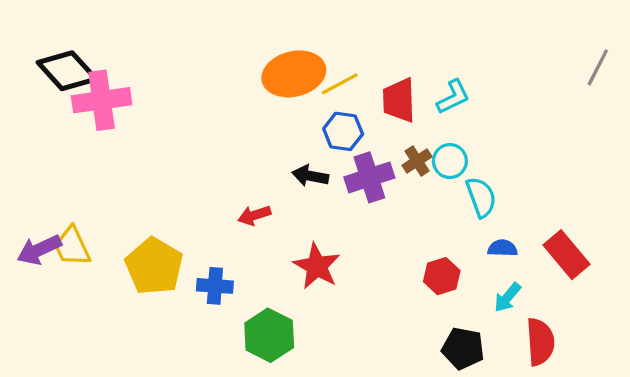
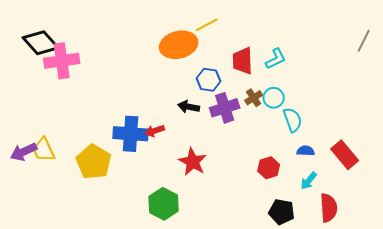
yellow line: (340, 84) -> (207, 25), moved
blue cross: (215, 286) -> (131, 134), moved, size x1.6

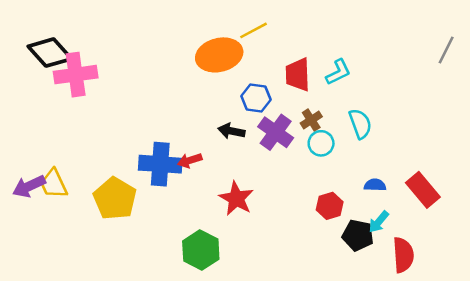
cyan circle: (274, 98) -> (321, 143), moved
purple cross: (225, 108) -> (276, 132), turned -36
cyan semicircle: (293, 120) -> (360, 124), moved
black pentagon: (282, 212) -> (358, 235), moved

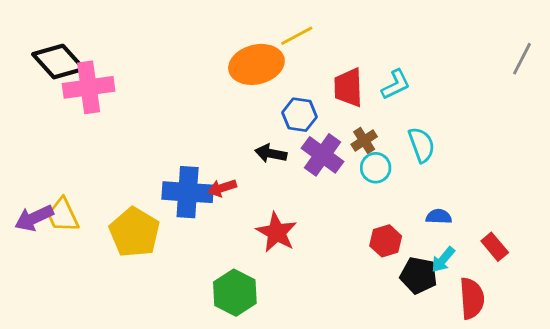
red rectangle: (423, 190) -> (495, 247), moved, size x0.7

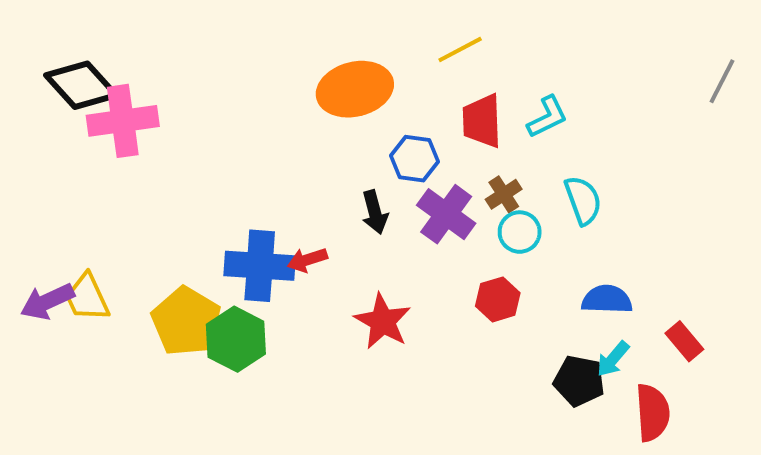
yellow line: (297, 36) -> (460, 49), moved
black arrow: (271, 153) -> (375, 212), turned -116
blue semicircle: (439, 217) -> (607, 299), size x1.4
red hexagon: (386, 241) -> (498, 299), moved
green hexagon: (235, 293) -> (236, 339), moved

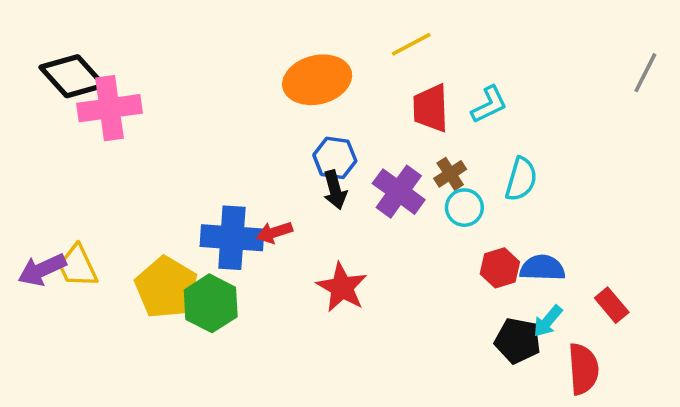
blue hexagon: (414, 159) -> (335, 158), moved
cyan semicircle: (583, 200) -> (521, 179), turned 36
red hexagon: (498, 299) -> (500, 268), moved

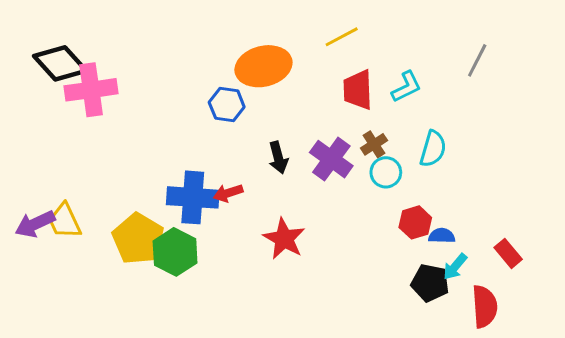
gray line: (645, 73) -> (477, 60), moved
blue hexagon: (335, 158) -> (227, 105), moved
blue semicircle: (542, 268) -> (442, 236), moved, size x0.7

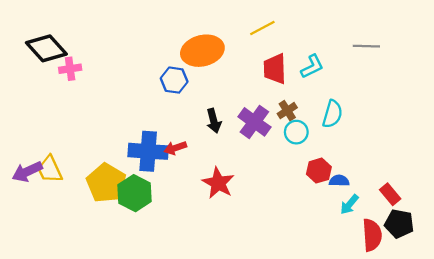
gray line: (477, 60) -> (366, 46), turned 65
pink cross: (91, 90) -> (70, 69), size x0.6
black pentagon: (430, 283) -> (399, 224), moved

